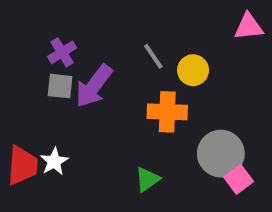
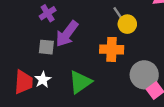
gray line: (153, 56) -> (119, 14), moved
gray square: (60, 86) -> (46, 47), moved
green triangle: (147, 179) -> (80, 82), moved, size x1.5

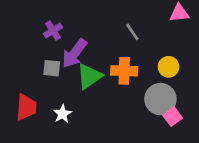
yellow circle: (127, 24) -> (169, 67), moved
white star: (43, 80) -> (62, 114), moved
green triangle: (80, 82) -> (89, 76), moved

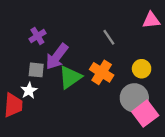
orange cross: (124, 71) -> (102, 72), turned 30
white star: (62, 114) -> (29, 91), moved
pink square: (173, 117) -> (145, 114), size x1.5

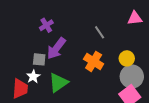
purple cross: (37, 36) -> (46, 25), moved
green triangle: (70, 77) -> (58, 83), moved
gray circle: (134, 98) -> (132, 77), moved

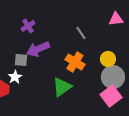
purple arrow: (56, 48) -> (38, 49), turned 30
green triangle: (58, 83) -> (62, 87), moved

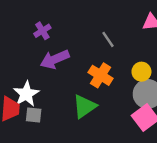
gray square: (21, 60) -> (34, 115), moved
white star: (15, 77) -> (26, 94), size x1.5

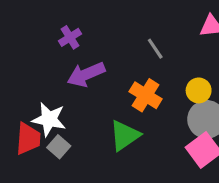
white star: (26, 94) -> (49, 119), turned -30
gray square: (34, 115) -> (59, 147), turned 35

